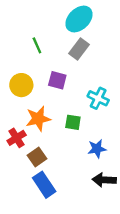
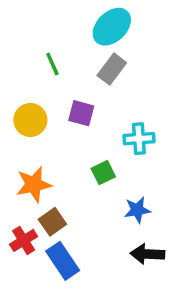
cyan cross: (98, 98) -> (139, 139), turned -30
orange star: (38, 119) -> (34, 184), moved
green square: (73, 122) -> (103, 173), turned -35
red cross: (17, 138) -> (24, 240), moved

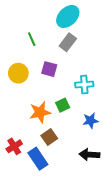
orange star: (34, 184) -> (40, 112), moved
blue star: (137, 210) -> (90, 121), moved
brown square: (52, 222) -> (49, 137), moved

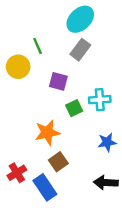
yellow circle: (18, 73) -> (18, 67), moved
green square: (63, 105) -> (74, 108), moved

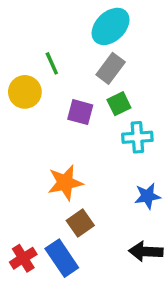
green square: (74, 108) -> (119, 104), moved
red cross: (17, 173) -> (23, 258), moved

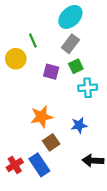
blue star: (147, 196) -> (79, 125), moved

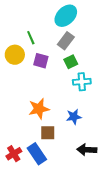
purple square: (51, 72) -> (41, 61), moved
brown square: (51, 142) -> (48, 133), turned 35

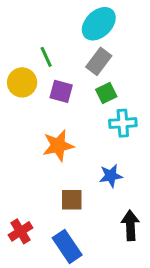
orange star: (39, 109) -> (58, 146), moved
black arrow: (87, 150) -> (130, 225), turned 84
blue rectangle: (37, 154) -> (67, 246), moved

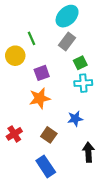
purple square: (61, 91) -> (42, 73), moved, turned -35
green square: (106, 93) -> (80, 63), moved
brown square: (72, 200) -> (49, 135), turned 35
red cross: (21, 231) -> (14, 134), moved

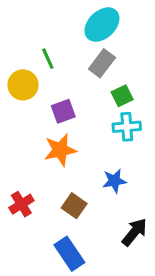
black arrow: (88, 152) -> (134, 232), turned 42

